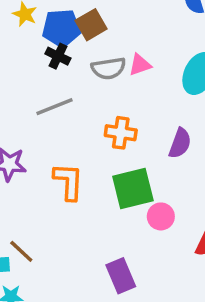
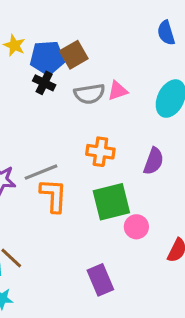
gray line: (54, 107) -> (41, 172), moved

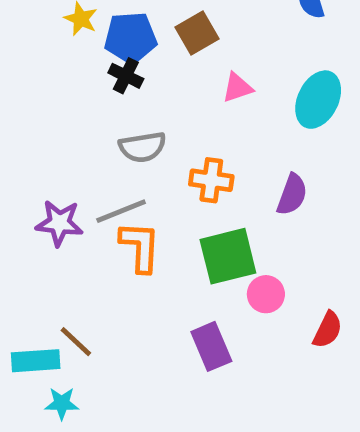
brown square: (74, 55) -> (197, 33), moved
gray semicircle: (89, 94) -> (142, 147), moved
purple rectangle: (100, 280) -> (211, 346), moved

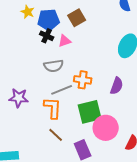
pink triangle: (237, 88) -> (65, 41), moved
gray line: (121, 211) -> (62, 90), moved
pink circle: (266, 294) -> (106, 128), size x1.6
brown line: (76, 342) -> (56, 135), moved

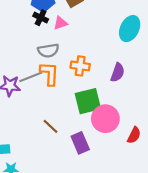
gray line: (62, 90) -> (31, 77), moved
orange L-shape: (53, 108) -> (49, 74), moved

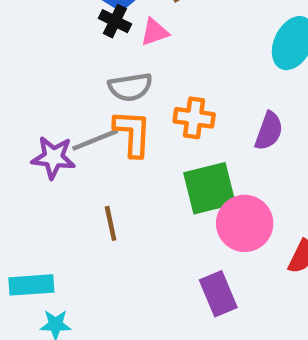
brown line: (50, 126) -> (111, 223), moved, turned 35
purple rectangle: (80, 143) -> (218, 294), moved

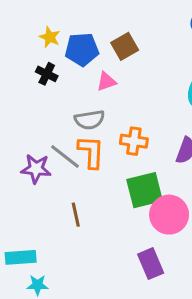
black cross: (115, 21) -> (47, 74), moved
gray line: (95, 140) -> (65, 156), turned 60

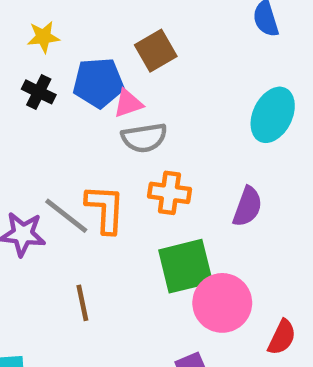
yellow star: (50, 37) -> (43, 37), turned -30
blue pentagon: (82, 49) -> (98, 83), moved
gray semicircle: (90, 120) -> (144, 138), moved

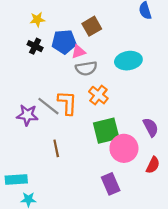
cyan ellipse: (273, 115) -> (128, 61), moved, turned 55
orange cross: (169, 193) -> (98, 95), turned 30
purple semicircle: (247, 207) -> (151, 127), moved, turned -48

